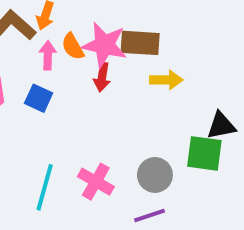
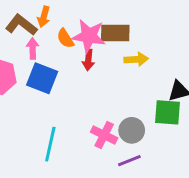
pink arrow: (48, 55) -> (33, 48), moved
blue square: (39, 98) -> (42, 78), size x1.5
pink cross: (96, 182) -> (104, 135), moved

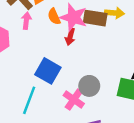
yellow arrow: (136, 59) -> (114, 13), moved
blue square: (42, 78) -> (48, 71), moved
gray circle: (132, 130) -> (89, 86), moved

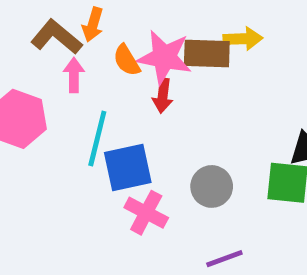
blue square: (48, 71) -> (128, 168), turned -35
pink cross: (74, 99) -> (146, 213), moved
cyan line: (29, 100) -> (97, 139), moved

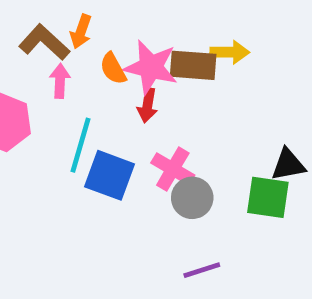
blue square: (128, 168) -> (110, 175), turned 30
pink cross: (146, 213) -> (173, 169), moved

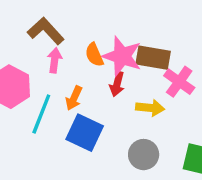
orange arrow: (81, 32) -> (74, 98), moved
yellow arrow: (230, 52) -> (150, 108), moved
cyan line: (81, 145) -> (41, 114), moved
pink cross: (173, 169) -> (179, 82), moved

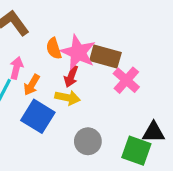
pink arrow: (55, 60) -> (16, 68), moved
yellow arrow: (150, 108) -> (67, 98), moved

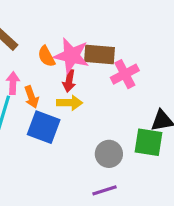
pink cross: (126, 80) -> (125, 74), turned 32
orange arrow: (32, 85) -> (31, 97), turned -40
gray circle: (88, 141) -> (109, 154), moved

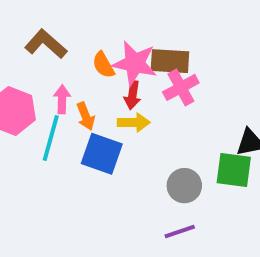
pink cross: (125, 74) -> (181, 87), moved

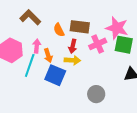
brown rectangle: (170, 61) -> (80, 27), moved
pink star: (135, 63) -> (117, 28), moved
green square: (234, 170) -> (124, 45), moved

